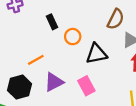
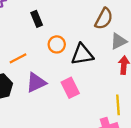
orange circle: (73, 37) -> (57, 44), moved

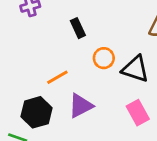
black triangle: (82, 54) -> (135, 69), turned 30
pink rectangle: (70, 88) -> (138, 113), moved

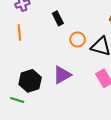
orange line: (57, 77) -> (19, 32), moved, turned -63

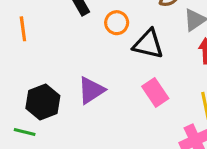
orange circle: (78, 39) -> (117, 23), moved

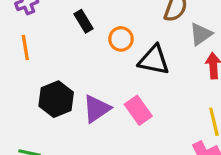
pink rectangle: (155, 92) -> (138, 110), moved
black hexagon: (43, 102) -> (56, 99), moved

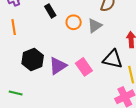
gray triangle: (201, 34) -> (95, 26), moved
black triangle: (154, 60) -> (113, 59), moved

